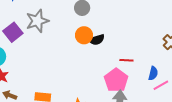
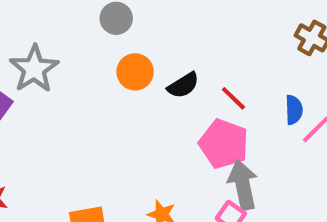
black semicircle: (97, 40) -> (183, 85), moved
red line: (126, 60) -> (233, 98), turned 56

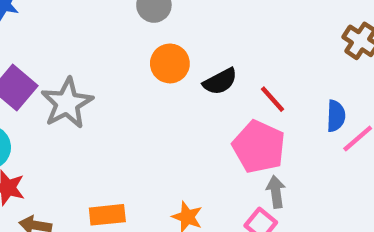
gray star: (34, 69) -> (67, 103), moved
gray arrow: (243, 185) -> (276, 192), size x0.6

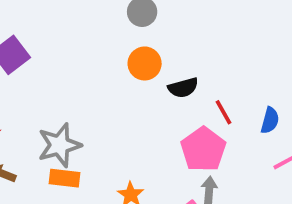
gray star: (67, 103) -> (59, 145), moved
blue semicircle: (336, 116) -> (270, 120), moved

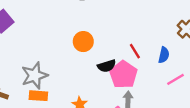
orange circle: (145, 63) -> (83, 42), moved
black semicircle: (183, 88) -> (107, 66), moved

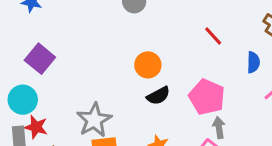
red line: (135, 51) -> (213, 36), moved
black semicircle: (107, 66) -> (158, 96), moved

